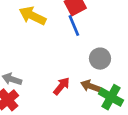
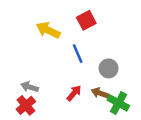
blue line: (74, 25) -> (78, 54), moved

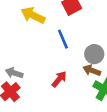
brown arrow: (100, 93) -> (92, 70), moved

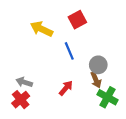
brown arrow: (92, 70) -> (96, 80), turned -133

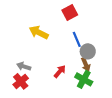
yellow arrow: (42, 29) -> (39, 32), moved
blue line: (69, 51) -> (77, 39), moved
green cross: (108, 97) -> (84, 79), moved

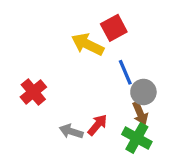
yellow arrow: (39, 32) -> (88, 44), moved
gray arrow: (24, 66) -> (71, 131), moved
red cross: (21, 81) -> (33, 92), moved

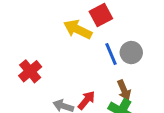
gray circle: (143, 92) -> (131, 53), moved

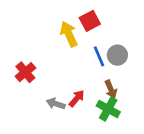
yellow arrow: (78, 29) -> (69, 34), turned 40

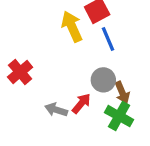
gray circle: (117, 55) -> (103, 80), moved
blue line: (99, 56) -> (108, 39), moved

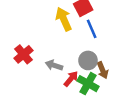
gray arrow: (56, 110) -> (54, 65), moved
green cross: (119, 116) -> (88, 84), moved

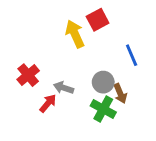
blue line: (92, 29) -> (132, 55), moved
red arrow: (71, 79) -> (48, 103), moved

